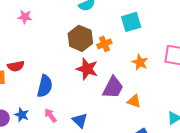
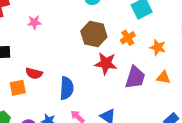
orange cross: (104, 44) -> (128, 38), moved
red semicircle: (16, 66) -> (34, 73), turned 35
orange triangle: (134, 101) -> (163, 77), moved

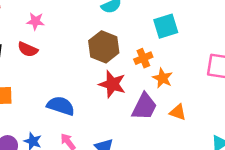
orange star: (158, 47) -> (162, 78), moved
red semicircle: (34, 73) -> (28, 49), moved
blue semicircle: (67, 88) -> (61, 106), turned -85

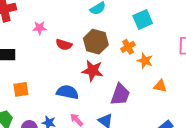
red semicircle: (28, 49) -> (64, 45), moved
red star: (112, 84) -> (93, 71), moved
purple trapezoid: (144, 107) -> (120, 95), moved

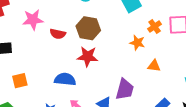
pink star: (40, 28) -> (33, 20), size x1.5
orange cross: (128, 47) -> (155, 27), moved
purple trapezoid: (120, 95) -> (125, 89), moved

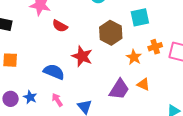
brown hexagon: (88, 28) -> (111, 33), moved
purple trapezoid: (125, 89) -> (119, 89), moved

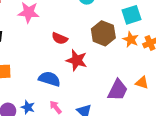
red semicircle: (60, 26) -> (60, 38), moved
orange star: (134, 57) -> (131, 39), moved

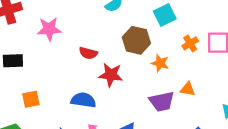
orange star: (131, 39) -> (160, 63), moved
purple trapezoid: (118, 90) -> (162, 102), turned 60

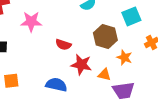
orange triangle: (188, 89) -> (104, 75), moved

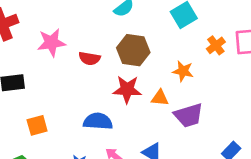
brown hexagon: (105, 36) -> (133, 50), moved
red semicircle: (63, 45) -> (89, 58), moved

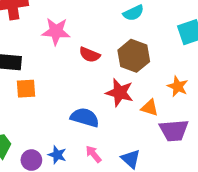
orange square: (37, 125) -> (26, 89), moved

